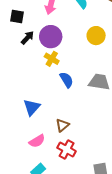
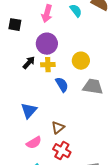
yellow circle: (96, 36) -> (81, 61), moved
black arrow: (27, 38) -> (29, 63), moved
yellow cross: (52, 59) -> (48, 65), turned -32

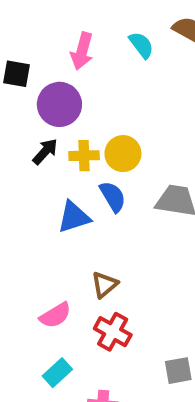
purple circle: (47, 44) -> (59, 104), moved
yellow circle: (81, 61) -> (123, 154), moved
blue triangle: (29, 111) -> (74, 217), moved, turned 30

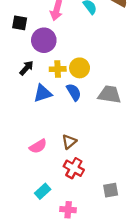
black arrow: (45, 152) -> (27, 68), moved
blue triangle: (74, 217) -> (43, 93), moved
pink semicircle: (55, 315) -> (38, 146), moved

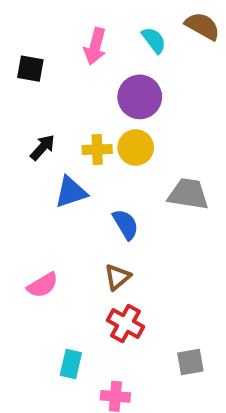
purple circle: (44, 40) -> (140, 97), moved
blue semicircle: (74, 92) -> (126, 224), moved
pink semicircle: (38, 146) -> (43, 285), moved
cyan rectangle: (43, 191) -> (71, 364), turned -35

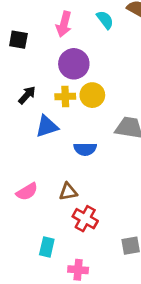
purple circle: (140, 97) -> (74, 64), moved
blue semicircle: (126, 224) -> (85, 149), turned 120
brown triangle: (117, 277) -> (68, 192), moved, turned 30

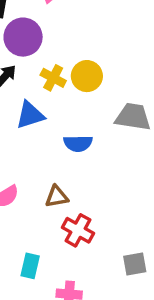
purple circle: (74, 64) -> (23, 37), moved
yellow cross: (65, 96) -> (53, 78), turned 30

